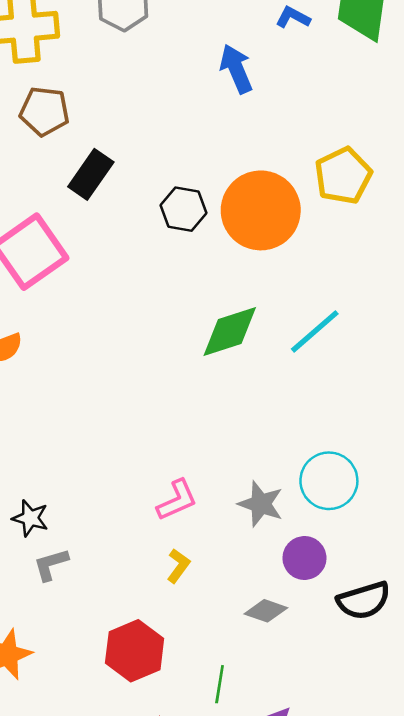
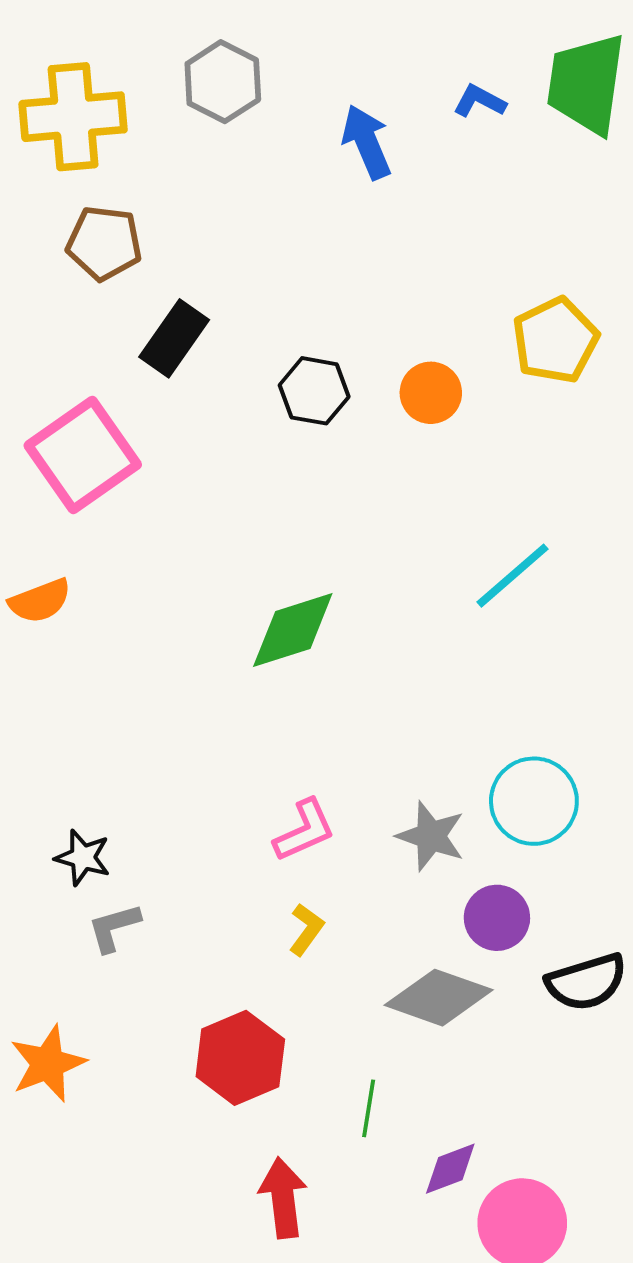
blue arrow: (236, 69) -> (367, 142), moved
orange circle: (261, 210) -> (431, 393), size x0.5
green diamond: (230, 331) -> (293, 630), moved
gray diamond: (266, 611) -> (439, 998), size x1.6

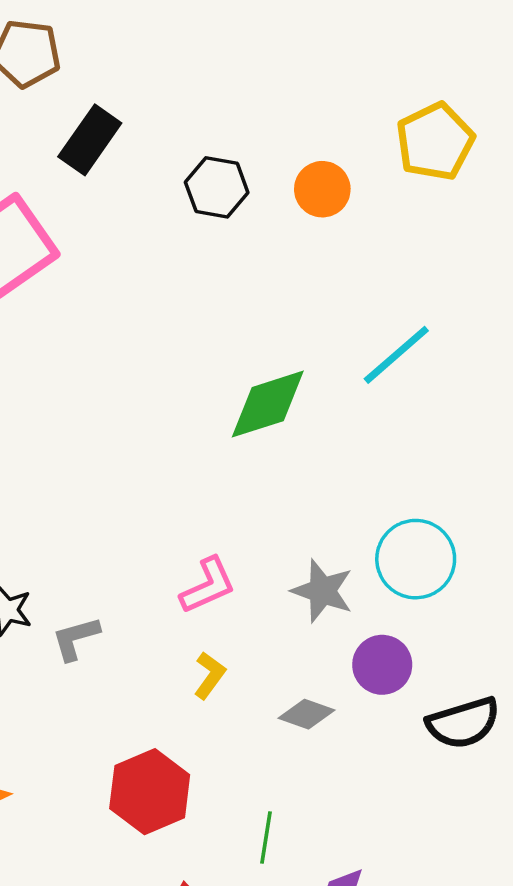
green diamond: (293, 630) -> (268, 404), moved
gray L-shape: (114, 928) -> (76, 638), moved
gray diamond: (439, 998) -> (306, 714), moved, size x0.6

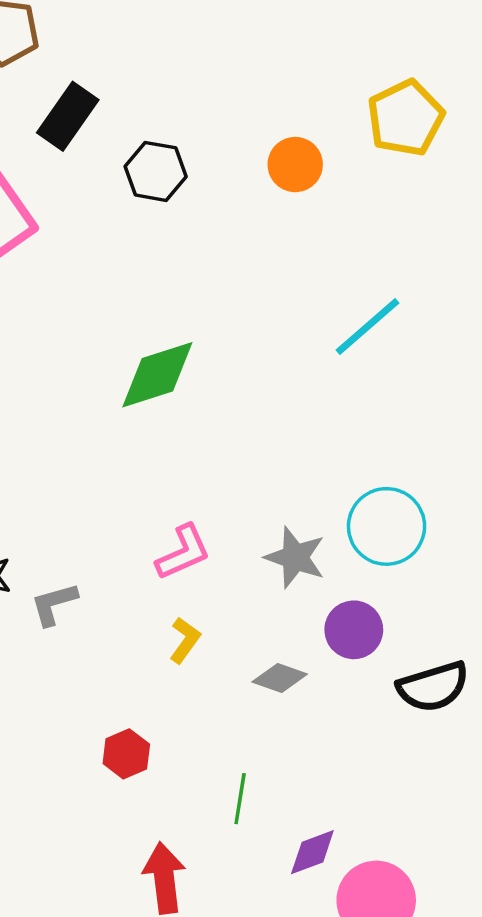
black hexagon: (217, 187) -> (156, 171), moved
green diamond: (268, 404) -> (157, 375), moved
red hexagon: (150, 792) -> (126, 754), size x0.6

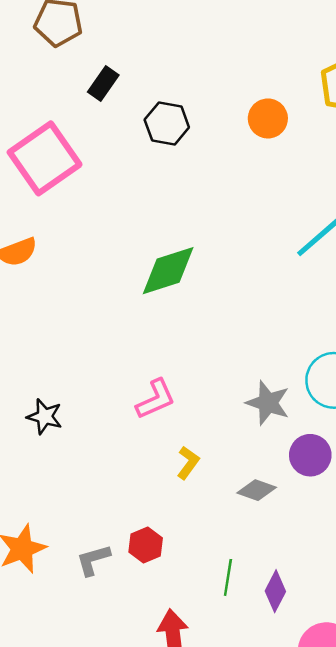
black rectangle: (68, 116) -> (103, 84), size x0.7
pink L-shape: (183, 552) -> (156, 399), moved
gray L-shape: (54, 604) -> (93, 560), moved
purple diamond: (312, 852) -> (275, 591), moved, turned -42

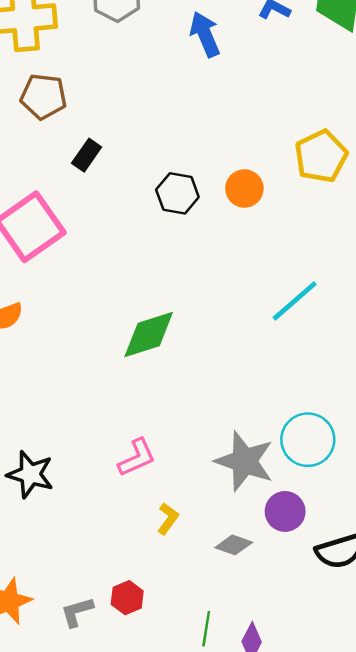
black hexagon: (167, 123) -> (177, 193), moved
gray star: (268, 403) -> (244, 461), size x1.4
black star: (45, 417) -> (30, 474), size x1.4

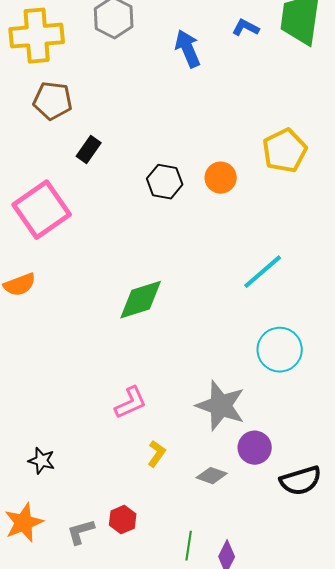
cyan circle: (308, 440) -> (280, 350), moved
black star: (30, 474) -> (42, 461), moved, size x0.7

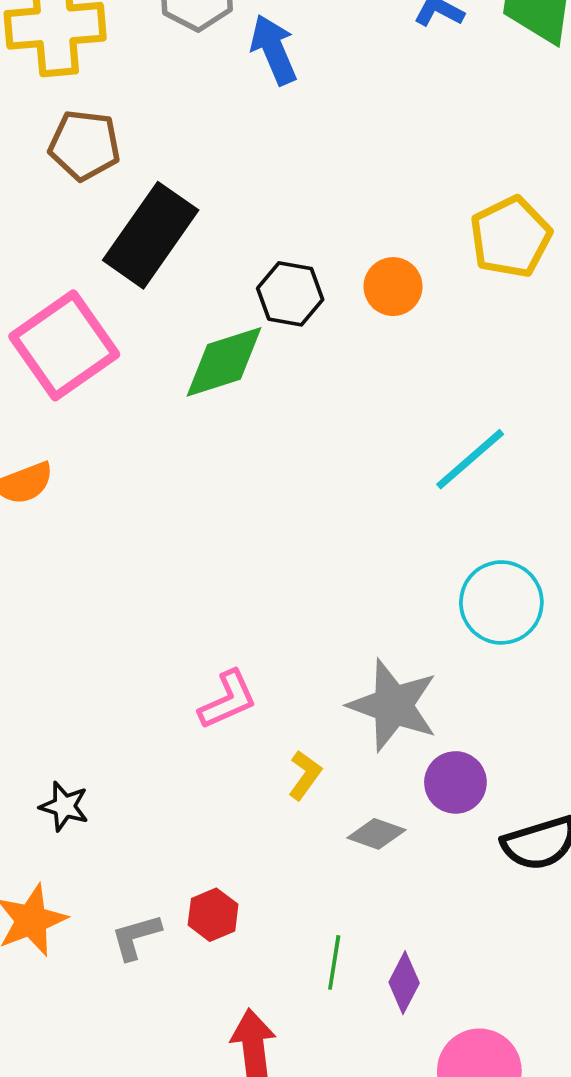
blue arrow: (188, 49) -> (274, 50), moved
black rectangle: (89, 150) -> (151, 235), size x2.0
green diamond: (141, 300) -> (224, 362), moved
yellow L-shape: (157, 454) -> (305, 775), moved

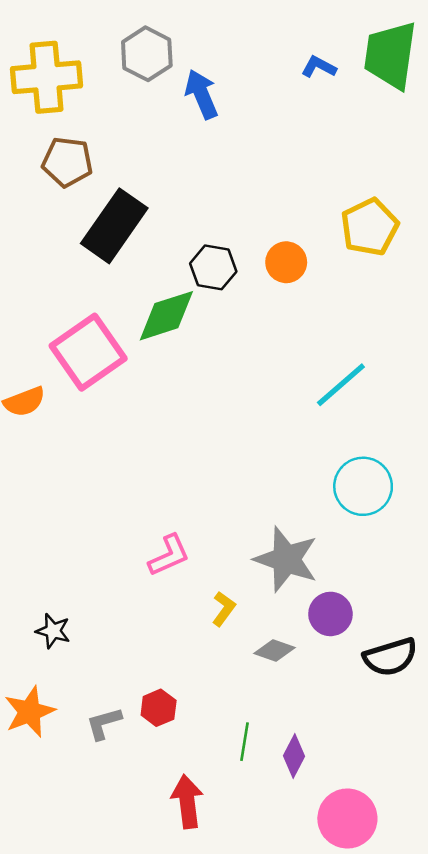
pink square: (64, 345) -> (88, 352), moved

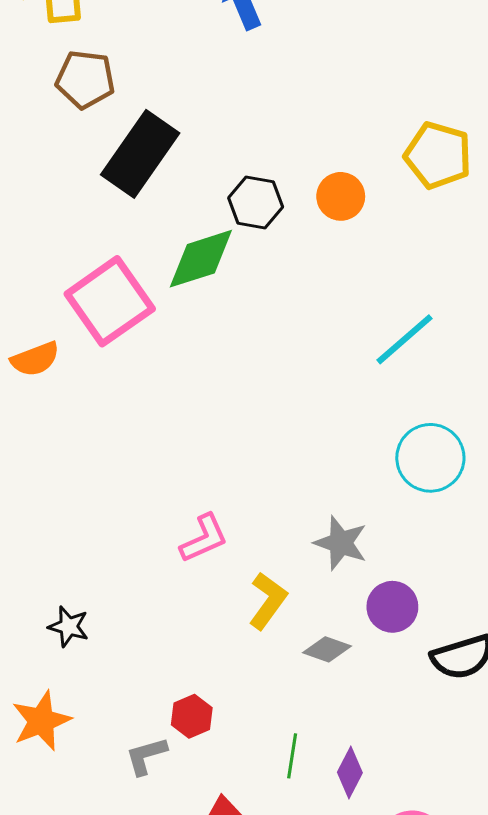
yellow pentagon: (370, 227) -> (438, 155), turned -30
gray star: (286, 559) -> (341, 543), size x0.7
yellow L-shape: (224, 609) -> (268, 601), size x1.4
gray L-shape: (104, 723) -> (146, 756), moved

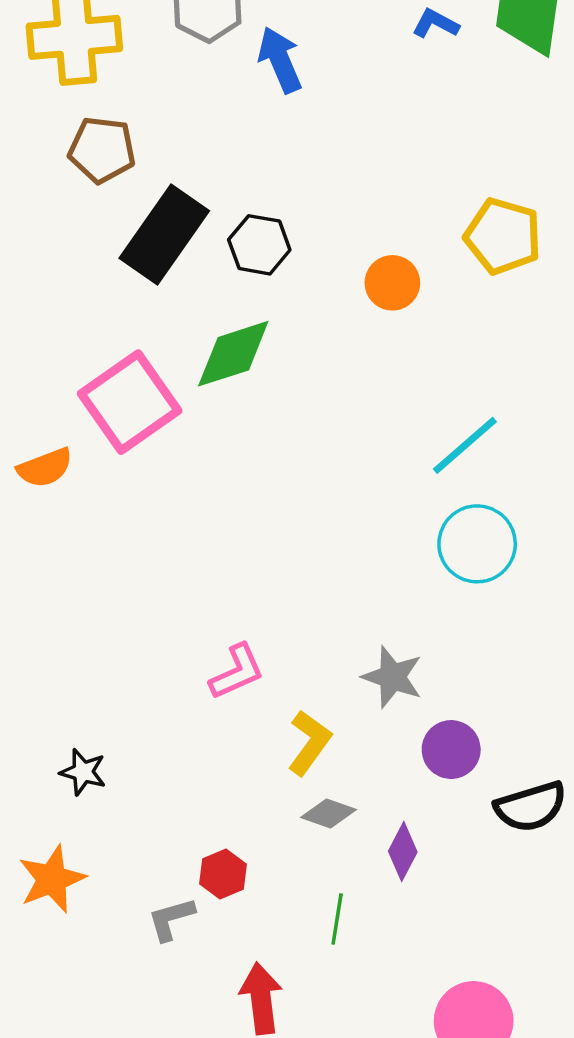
black hexagon: (256, 202) -> (259, 245), moved
cyan circle: (430, 458) -> (477, 544), moved
gray diamond: (327, 649) -> (328, 814), moved
purple diamond: (350, 773) -> (403, 852), moved

